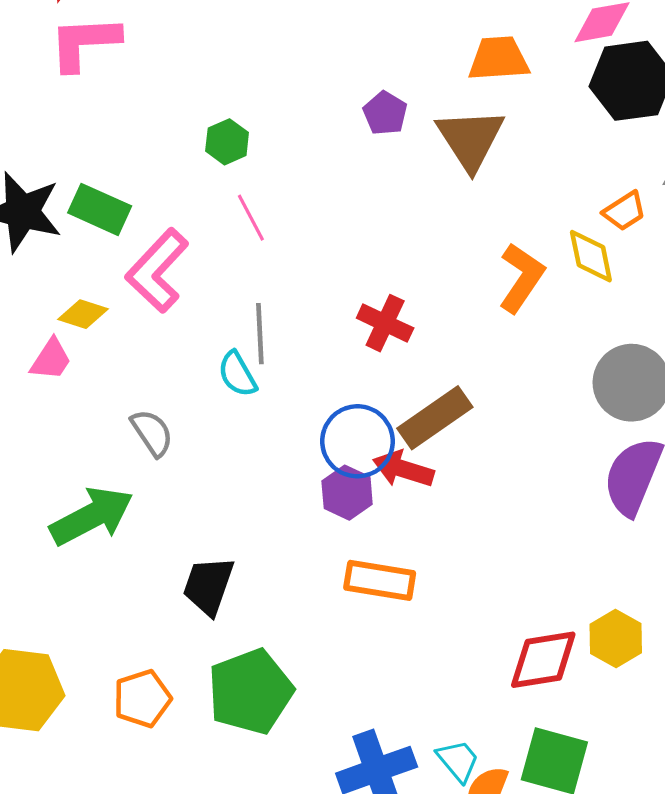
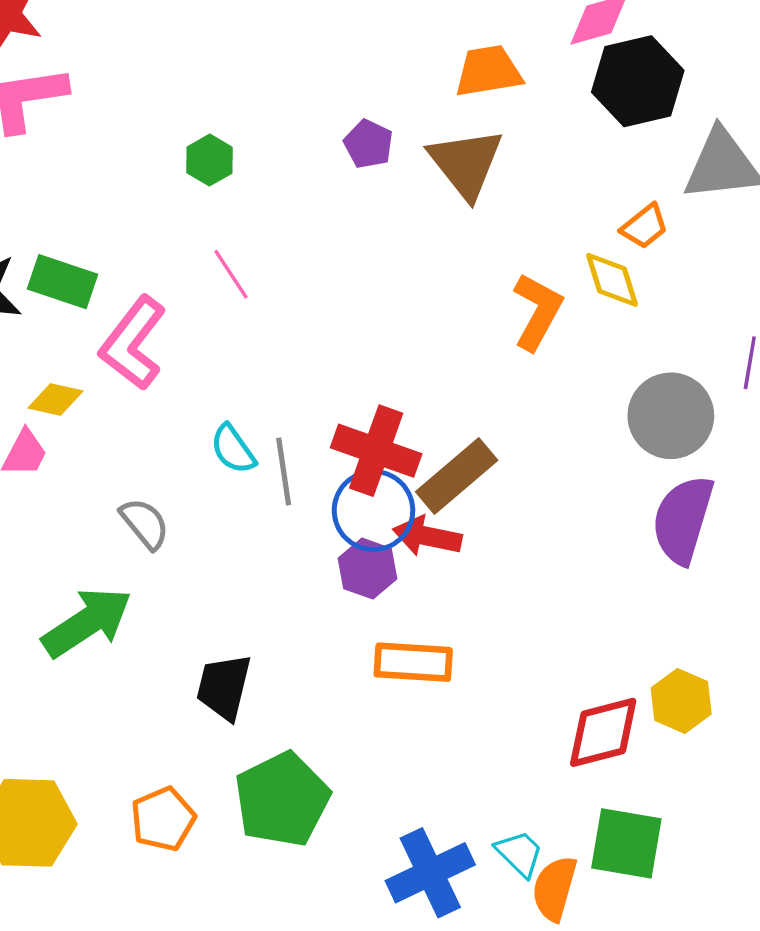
green hexagon: (227, 142) -> (210, 160), moved
red cross: (385, 323) -> (376, 451), moved, size x1.4
gray line: (260, 334) -> (284, 471), moved

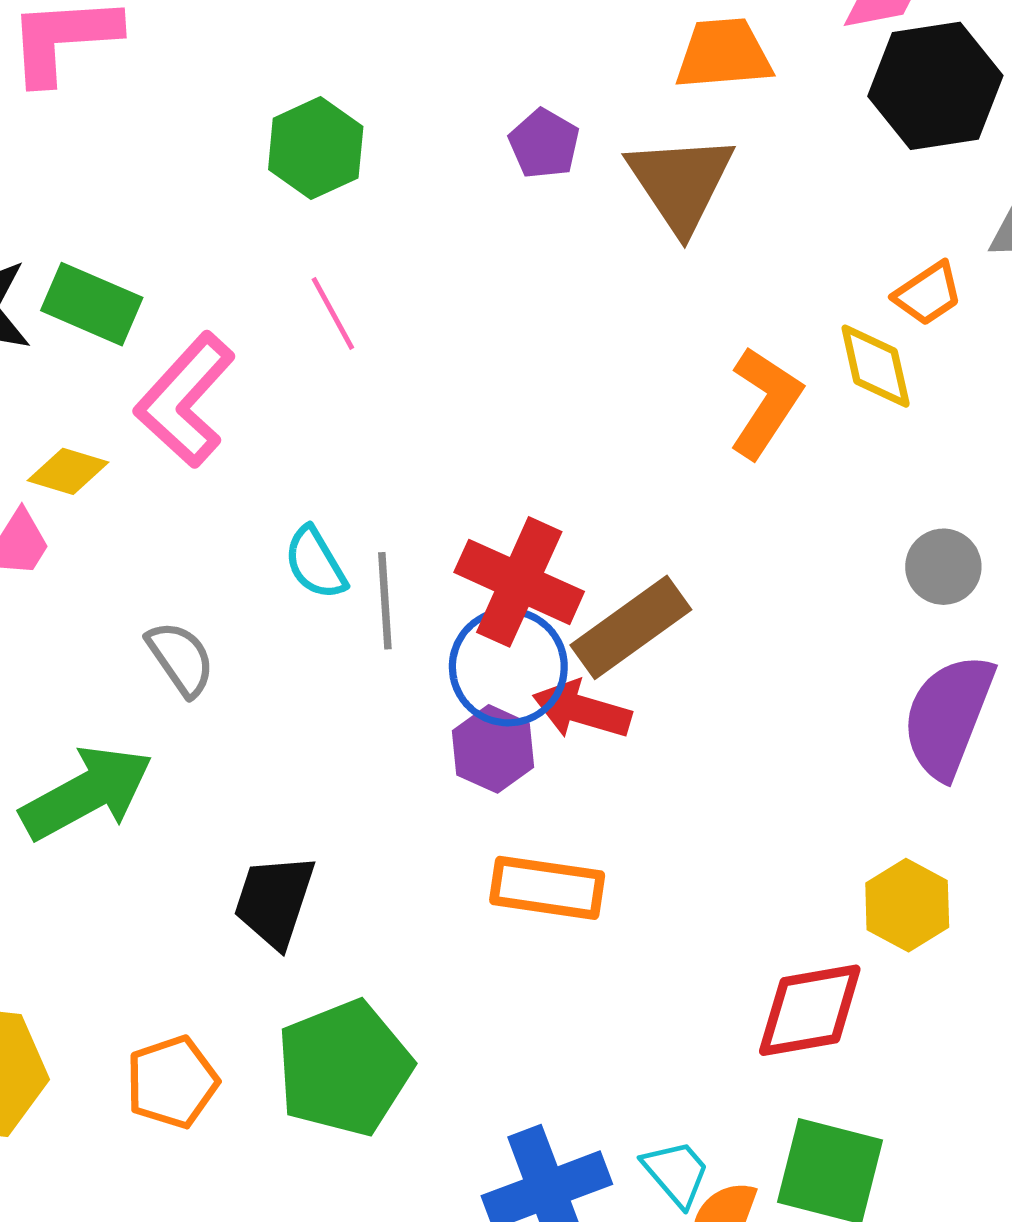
green hexagon: (210, 160) -> (316, 148), size x1.4
gray circle: (671, 416) -> (943, 567), size x0.6
yellow hexagon: (681, 701) -> (907, 905), moved

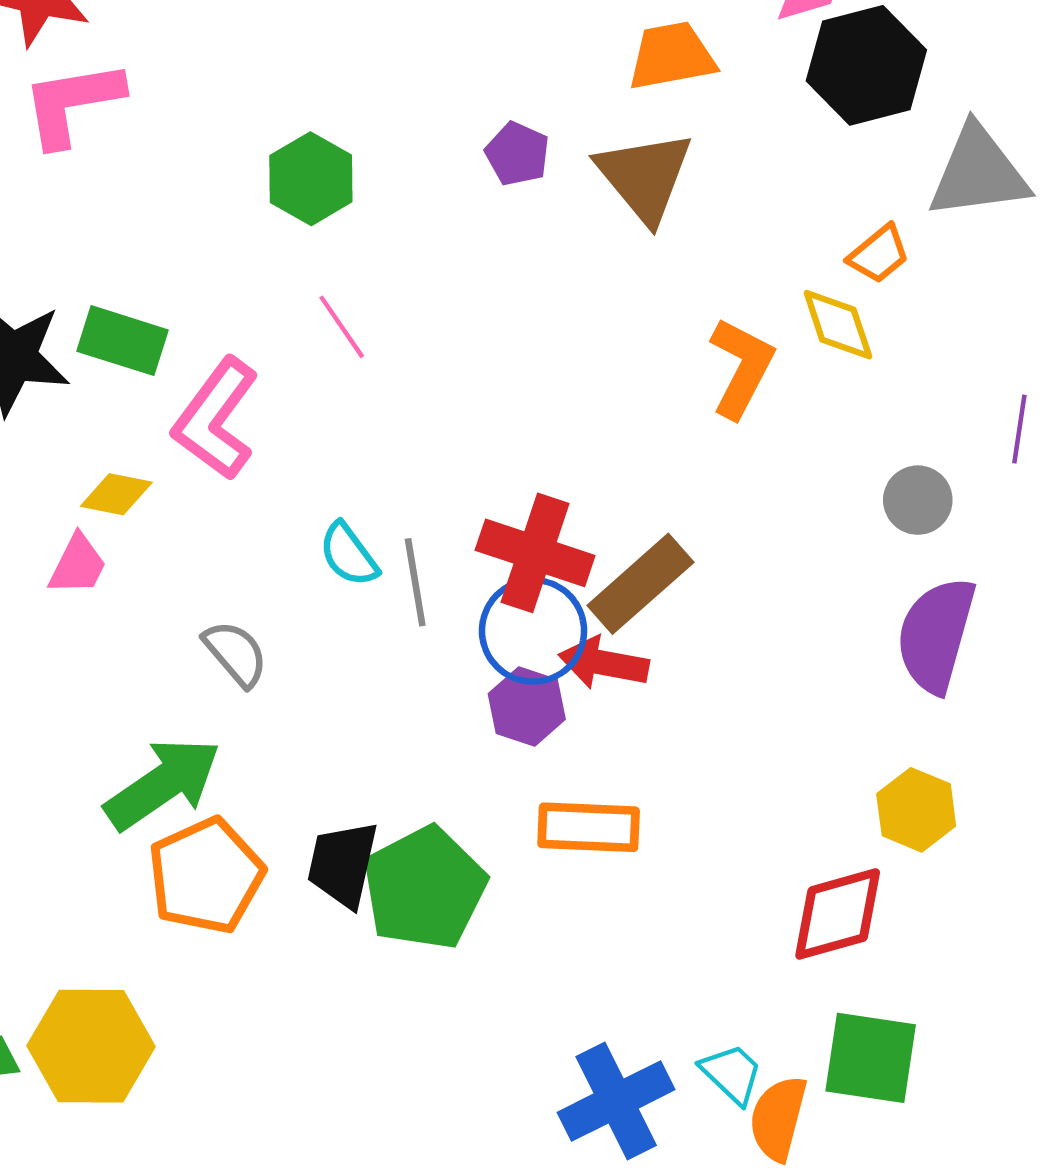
green pentagon: (344, 1068) -> (424, 888), moved
orange pentagon: (172, 1082) -> (206, 876), moved, size x1.4

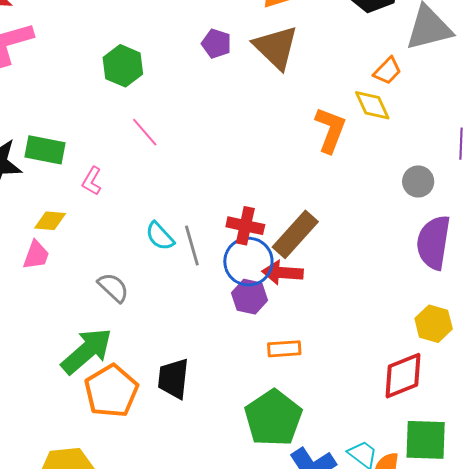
pink L-shape: (216, 419) -> (92, 181), size x0.5
red cross: (535, 553) -> (245, 226), size x0.7
orange rectangle: (589, 827) -> (284, 349), size x0.7
green pentagon: (424, 888) -> (273, 418), moved

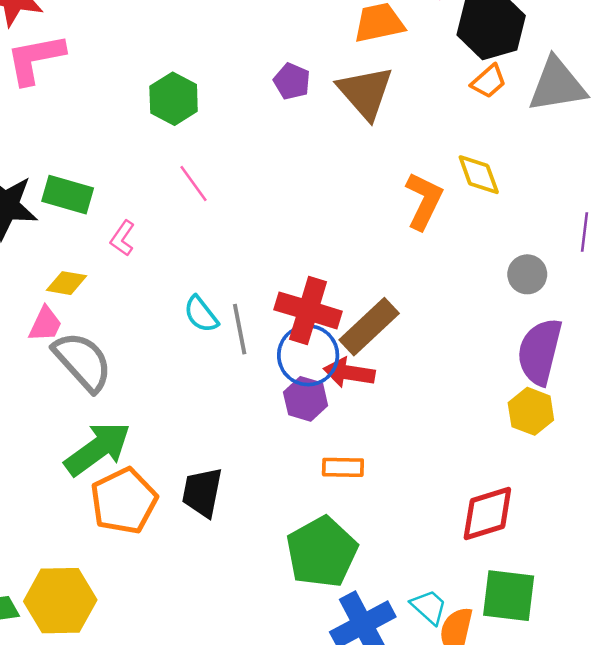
orange trapezoid: (387, 71) -> (489, 81), moved
red cross: (245, 226) -> (308, 310), size x1.4
gray semicircle: (113, 287) -> (83, 362), moved, size x1.6
yellow hexagon: (434, 324) -> (531, 411), moved

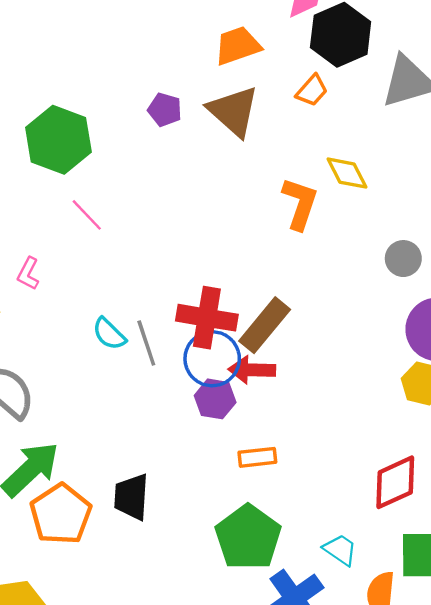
orange trapezoid: (489, 81) -> (312, 91), moved
green hexagon: (174, 99) -> (58, 140), size x1.4
cyan trapezoid: (429, 607) -> (340, 550), moved

